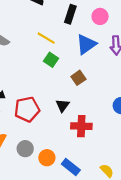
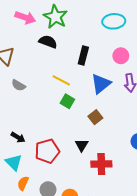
pink circle: (100, 16) -> (121, 56), moved

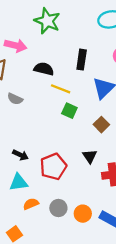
pink arrow: (25, 18) -> (16, 46), moved
black semicircle: (48, 42) -> (44, 69), moved
cyan triangle: (14, 162) -> (19, 182), turned -48
orange semicircle: (23, 183) -> (31, 204), turned 48

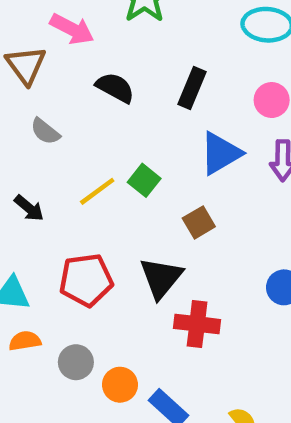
yellow line: (61, 89) -> (97, 191), moved, turned -72
black arrow: (20, 155) -> (29, 208), moved
black triangle: (90, 156) -> (161, 278), size x1.5

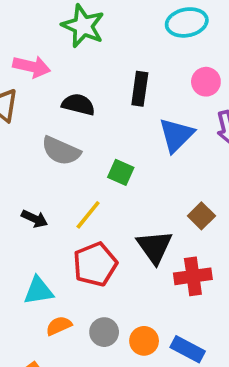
gray semicircle: (45, 131) -> (61, 151), moved, size x1.5
yellow line: (97, 191) -> (88, 215), moved
brown square: (199, 222) -> (201, 216), moved

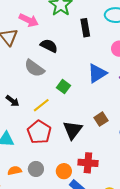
black rectangle: (140, 89) -> (85, 28), moved, turned -30
red pentagon: (95, 264) -> (39, 132), turned -30
red cross: (193, 276) -> (88, 163), moved
orange semicircle: (59, 326) -> (15, 171), moved
orange circle: (144, 341) -> (64, 171), moved

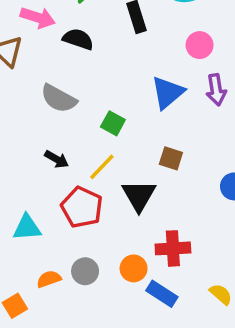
black semicircle: (49, 46) -> (78, 39), moved
black arrow: (12, 101) -> (57, 159), moved
yellow line: (41, 105) -> (102, 167), moved
brown square: (101, 119) -> (171, 158), moved, turned -32

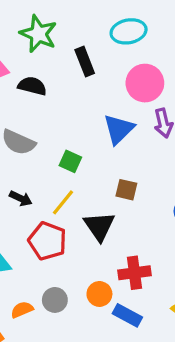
pink circle: (200, 45) -> (145, 83), size x1.5

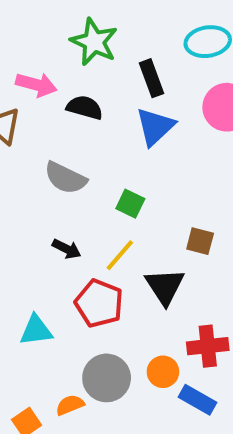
blue triangle: (119, 129) -> (155, 127), moved
gray circle: (55, 300) -> (107, 378), size x1.5
orange semicircle: (22, 310) -> (70, 405), moved

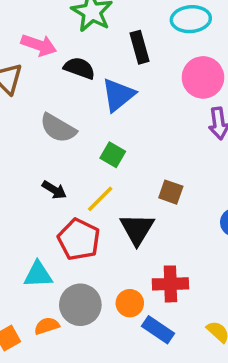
blue triangle: (155, 127) -> (118, 95), moved
cyan triangle: (36, 330) -> (38, 275), moved

